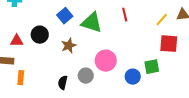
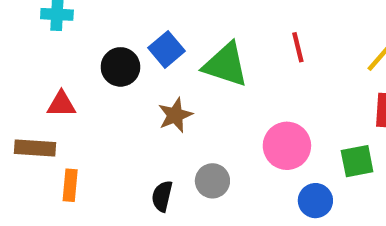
black circle: (40, 35) -> (120, 67), moved
pink circle: (106, 61) -> (287, 146), moved
blue circle: (133, 77) -> (315, 201), moved

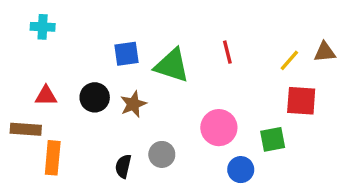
blue square: (166, 49) -> (127, 54), turned 32
black circle: (120, 67) -> (95, 97), moved
orange rectangle: (70, 185) -> (53, 158), size x1.4

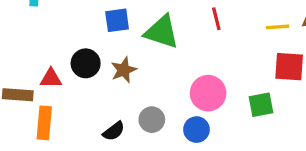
yellow line: (289, 60) -> (278, 27), turned 45
red triangle: (46, 96) -> (51, 78), moved
black semicircle: (123, 166) -> (114, 131), turned -140
blue circle: (241, 170) -> (196, 130), moved

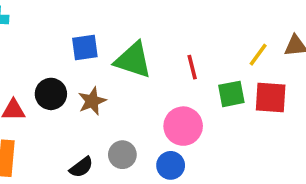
red line: (216, 19) -> (192, 67), moved
yellow line: (278, 27) -> (258, 55), turned -50
green square: (261, 105) -> (231, 94), moved

